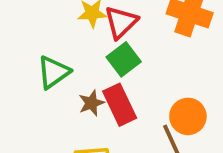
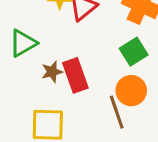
green square: (124, 59) -> (134, 52), moved

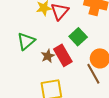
green square: (134, 52) -> (78, 37), moved

